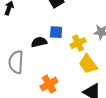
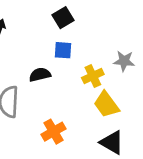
blue square: (56, 32) -> (63, 50), moved

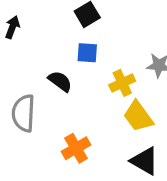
black semicircle: (40, 75) -> (60, 81), turned 50

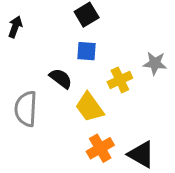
yellow trapezoid: (138, 116) -> (90, 107), moved
orange cross: (76, 148) -> (100, 148), moved

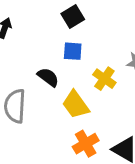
yellow cross: (120, 80) -> (104, 79), turned -30

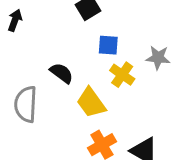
blue square: (73, 51) -> (108, 45), moved

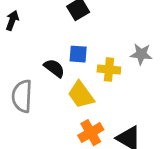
blue square: (108, 45) -> (78, 54), moved
yellow cross: (122, 75) -> (109, 69), turned -30

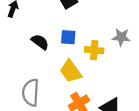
black semicircle: (54, 68) -> (40, 42), moved
gray semicircle: (22, 96) -> (31, 93), moved

